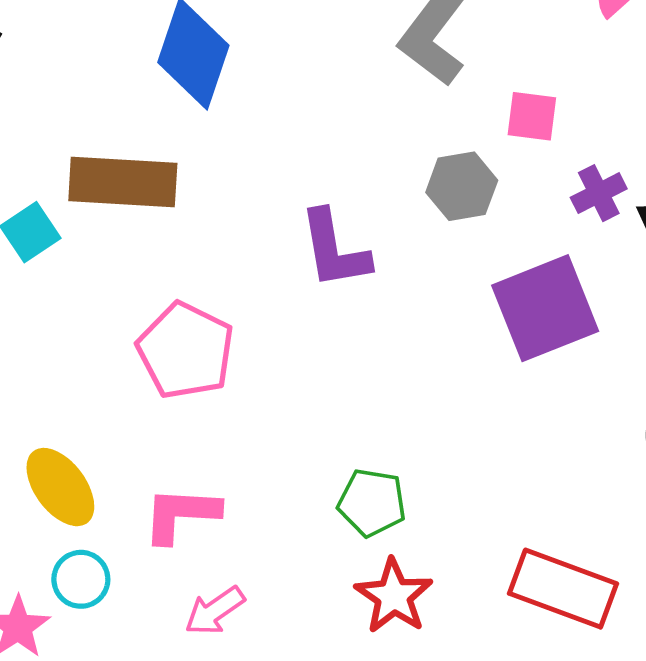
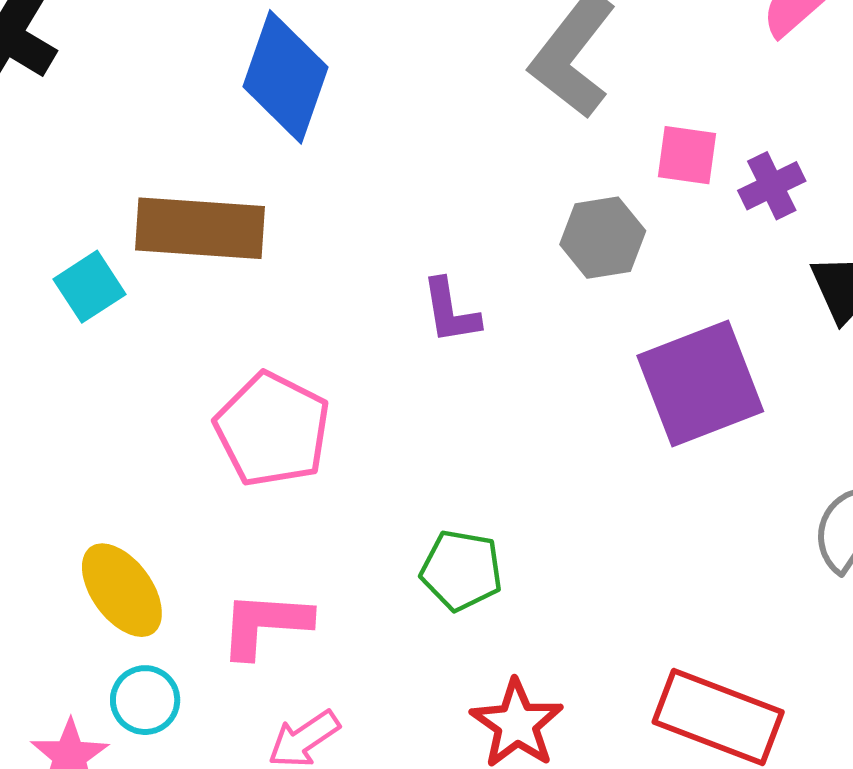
purple cross: (599, 193) -> (772, 186), moved
purple L-shape: (334, 250) -> (451, 311), size x0.7
green pentagon: (372, 503) -> (461, 570), moved

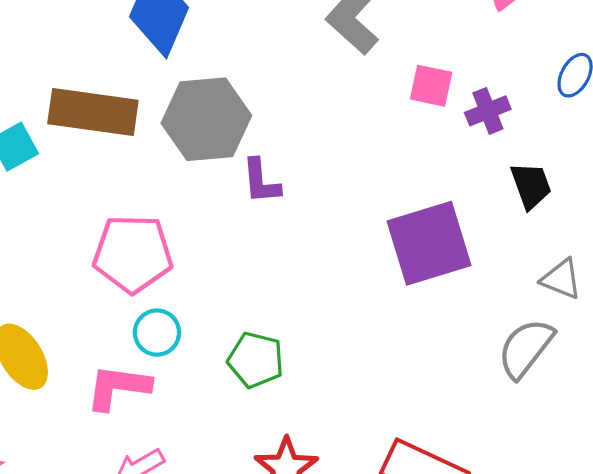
gray hexagon: (603, 238) -> (206, 119), moved, size x1.5
pink pentagon: (272, 429) -> (133, 254), turned -30
cyan circle: (145, 700) -> (157, 333), moved

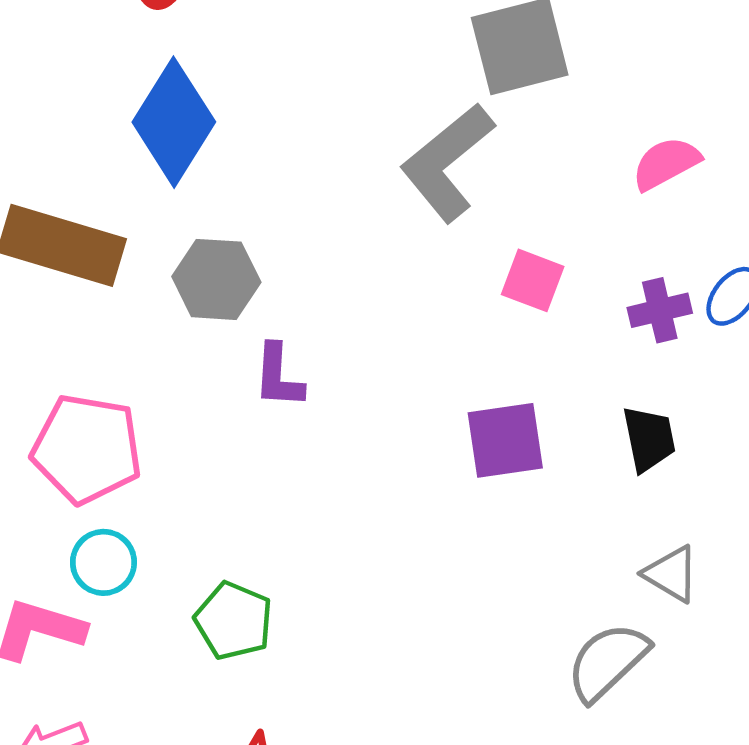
purple cross: (488, 111) -> (660, 310), moved
gray hexagon: (206, 119) -> (216, 279), size x0.7
purple square: (429, 243) -> (505, 440), moved, size x0.7

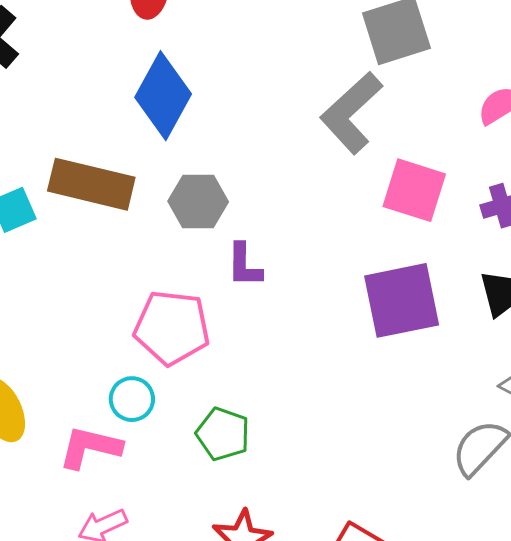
pink square: (533, 280) -> (414, 190), size x1.5
purple square: (505, 440) -> (402, 300), size x1.4
pink pentagon: (87, 449) -> (172, 328), moved

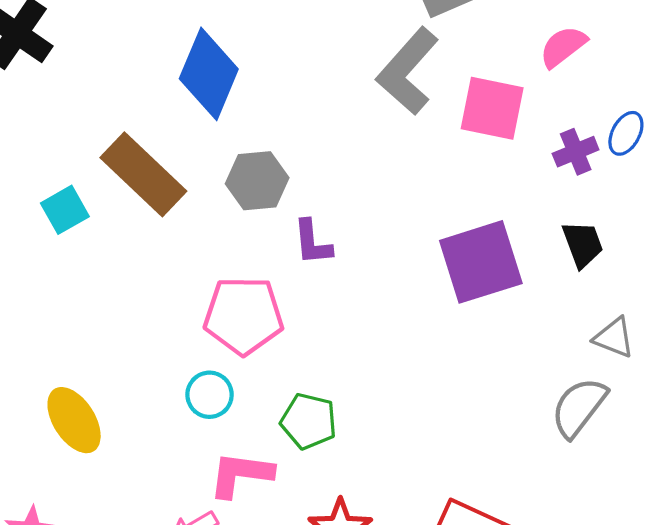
brown rectangle: (91, 184) -> (143, 174), turned 36
pink square: (414, 190) -> (492, 108), moved
pink L-shape: (90, 447) -> (241, 474), moved

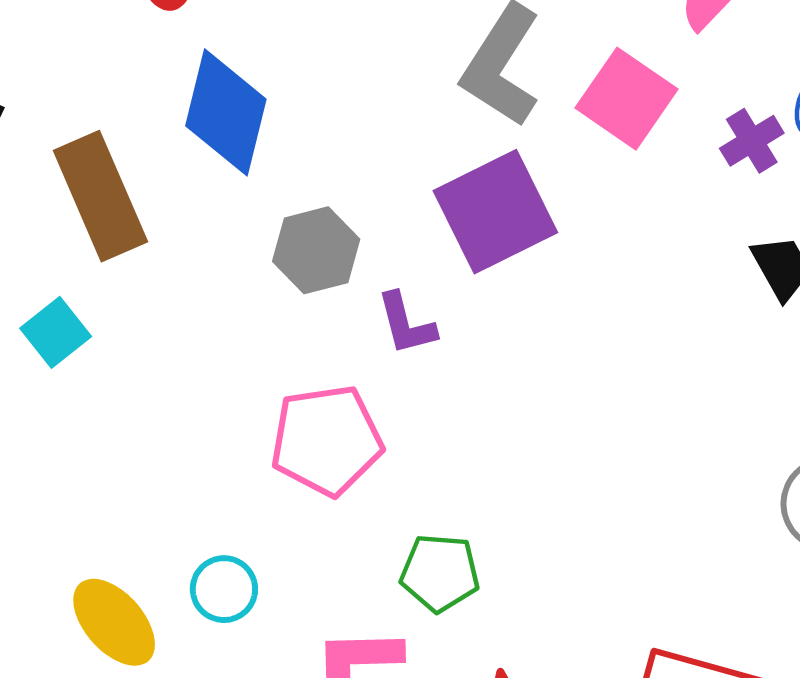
pink square: (492, 108) -> (626, 99), turned 32
brown rectangle: (143, 174) -> (100, 196), moved, turned 32
purple square: (481, 262) -> (495, 212), moved
cyan circle: (210, 395) -> (224, 589), moved

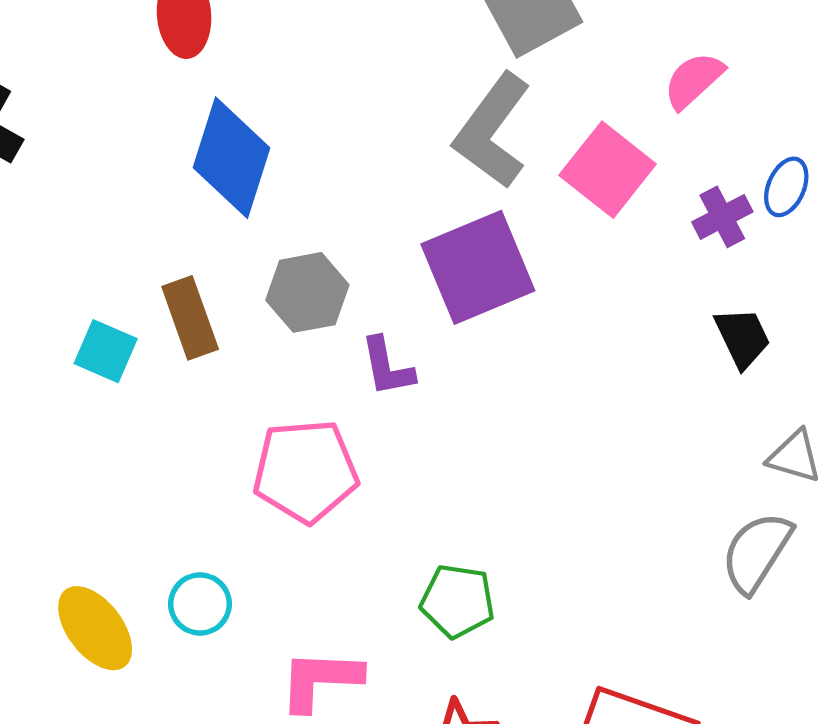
brown rectangle: (100, 196) -> (190, 318), moved, size x0.7
cyan square: (56, 332) -> (106, 351), moved, turned -32
green pentagon: (440, 573) -> (458, 601), moved

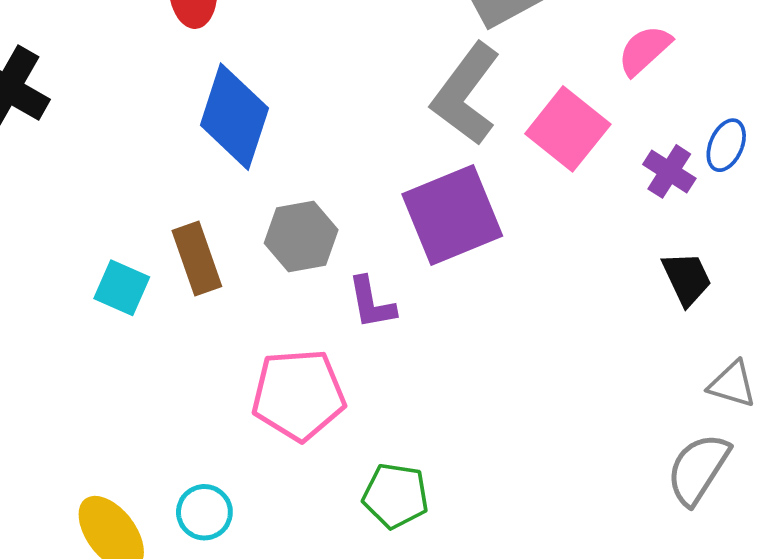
purple cross: (722, 217) -> (669, 171), turned -30
green pentagon: (458, 601) -> (396, 496), moved

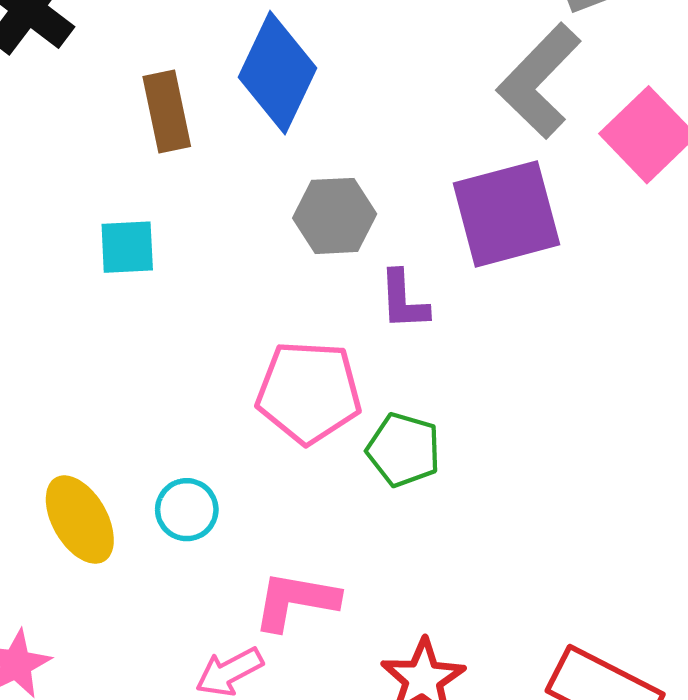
brown rectangle: (197, 258) -> (167, 112), moved
cyan square: (122, 288) -> (127, 247), turned -34
green pentagon: (396, 496) -> (404, 450), moved

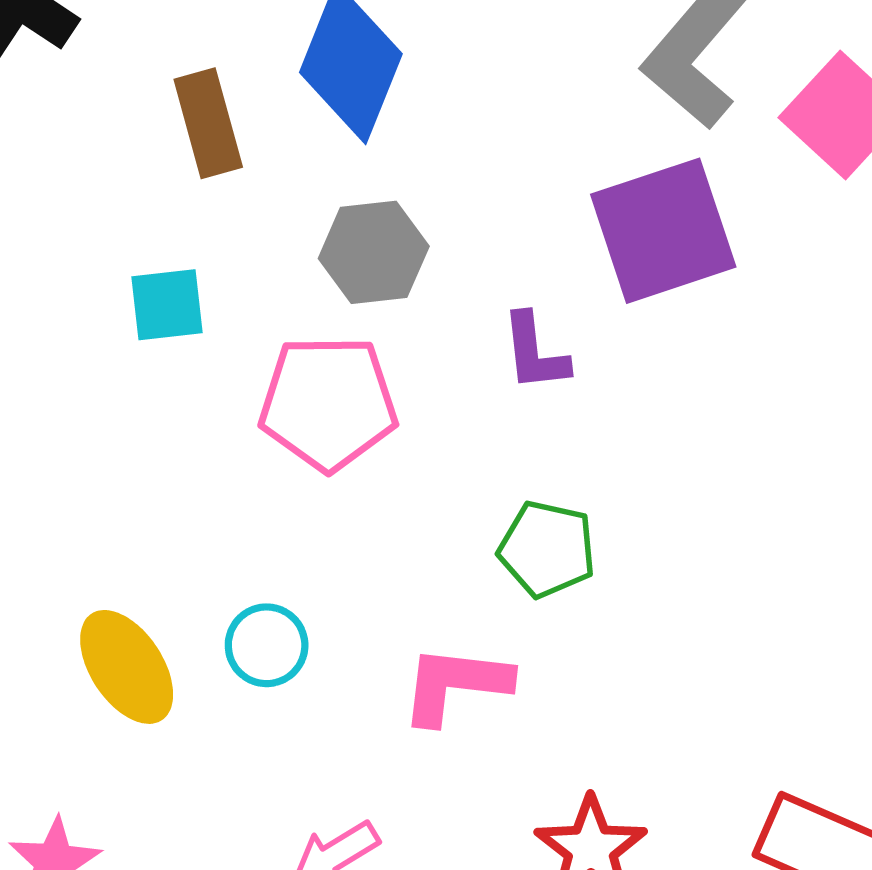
gray hexagon: (335, 216) -> (374, 252), moved
pink pentagon: (309, 392) -> (328, 403), moved
pink L-shape: (296, 601) -> (455, 684), moved

